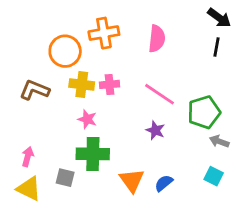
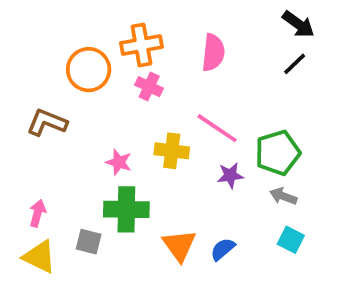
black line: (216, 47) -> (295, 64), turned 36
yellow cross: (82, 84) -> (172, 151), moved
pink cross: (109, 84) -> (149, 87), moved, turned 30
purple star: (155, 130) -> (230, 175), moved, turned -30
gray arrow: (219, 141) -> (283, 196), moved

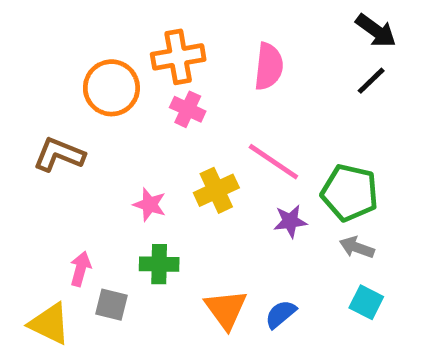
yellow cross: (172, 151) -> (216, 190), turned -32
green pentagon: (278, 153) -> (350, 193), turned 30
green cross: (126, 209) -> (159, 264), size x0.7
pink arrow: (38, 213) -> (80, 269), moved

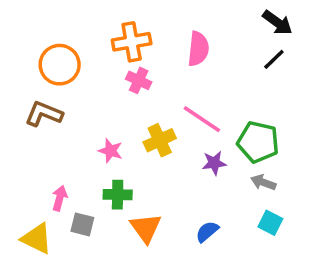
orange circle: (111, 88) -> (60, 65), moved
orange triangle: (226, 309) -> (146, 228), moved

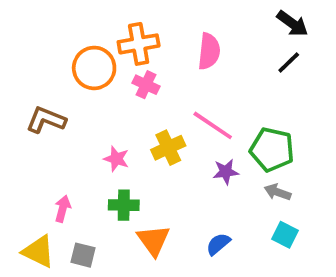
orange circle: (60, 65) -> (94, 68), moved
gray square: (82, 224) -> (83, 255), moved

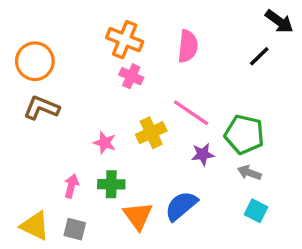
black arrow: (292, 24) -> (279, 21), moved
orange cross: (139, 44) -> (125, 40), turned 32
orange circle: (94, 68) -> (35, 61), moved
pink arrow: (63, 209) -> (71, 186), moved
blue semicircle: (218, 244) -> (181, 206), moved, size x1.5

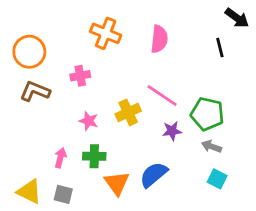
black line: (259, 56) -> (220, 48), turned -60
pink cross: (131, 76) -> (80, 76), moved, turned -36

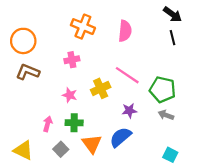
black arrow: (237, 18) -> (173, 14), moved
pink cross: (80, 76) -> (72, 60), moved
purple star: (172, 131) -> (129, 111), moved
cyan square: (217, 179) -> (170, 155), moved
gray square: (63, 194) -> (61, 149), moved, turned 32

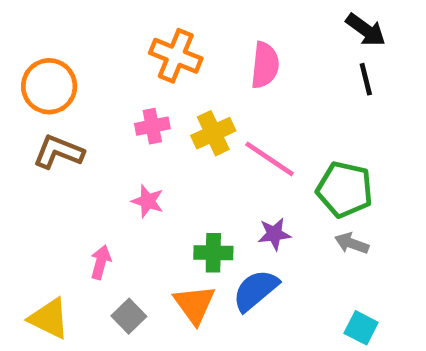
yellow cross: (101, 88) -> (213, 133), moved
green cross: (74, 123) -> (213, 253), moved

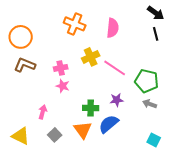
pink cross: (152, 126) -> (61, 68), moved

